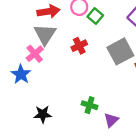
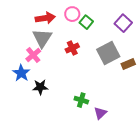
black star: (43, 114) -> (40, 87), moved

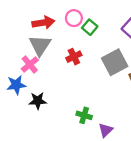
blue star: (21, 73) -> (16, 85), turned 30

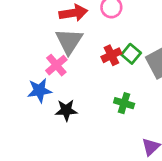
green square: (90, 27) -> (131, 54), moved
green cross: (84, 115) -> (124, 103), moved

